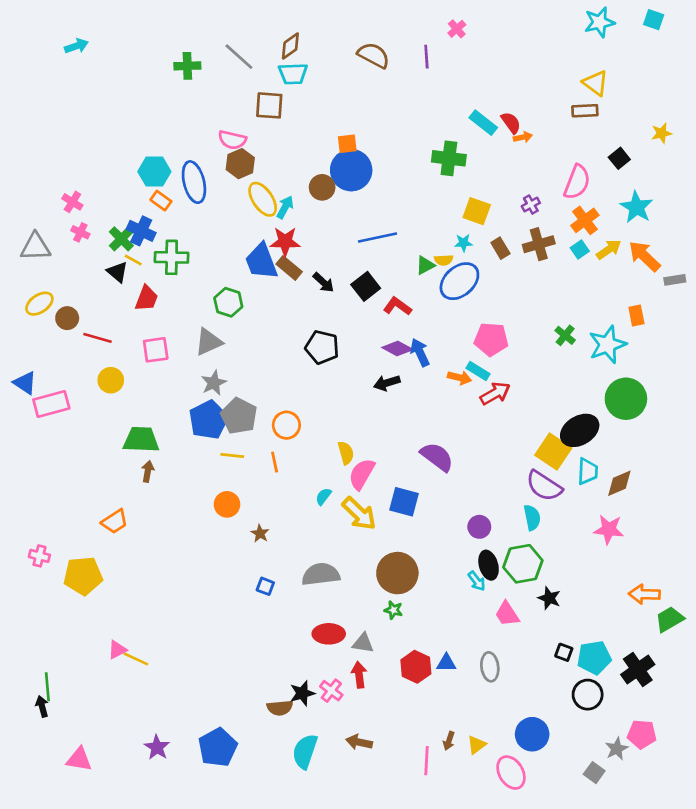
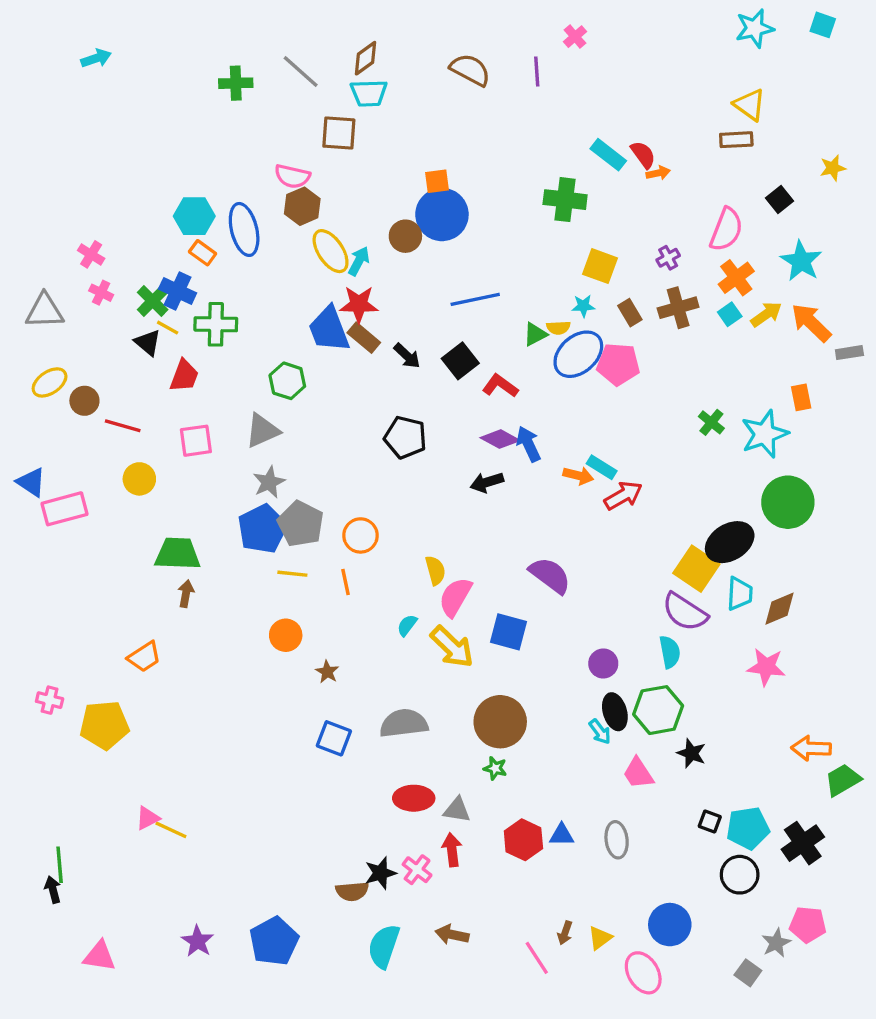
pink pentagon: (491, 339) -> (618, 364), moved
blue square: (265, 586) -> (334, 738), size x1.5
pink line: (426, 761) -> (537, 958), turned -36

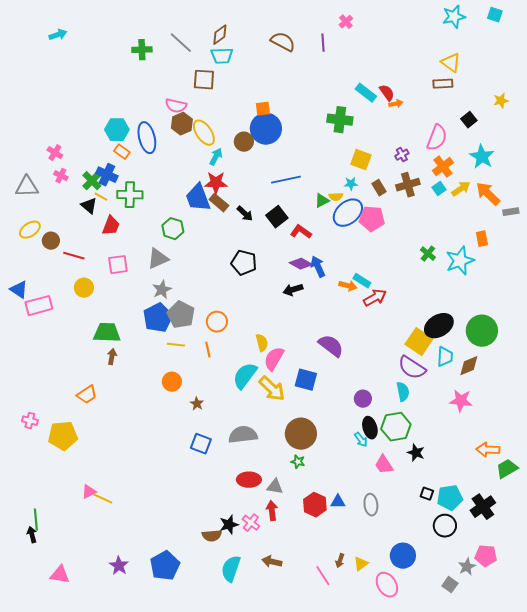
yellow ellipse: (331, 251) -> (204, 133), moved
green circle: (788, 502) -> (482, 331), moved
cyan semicircle: (407, 625) -> (245, 376), size x2.0

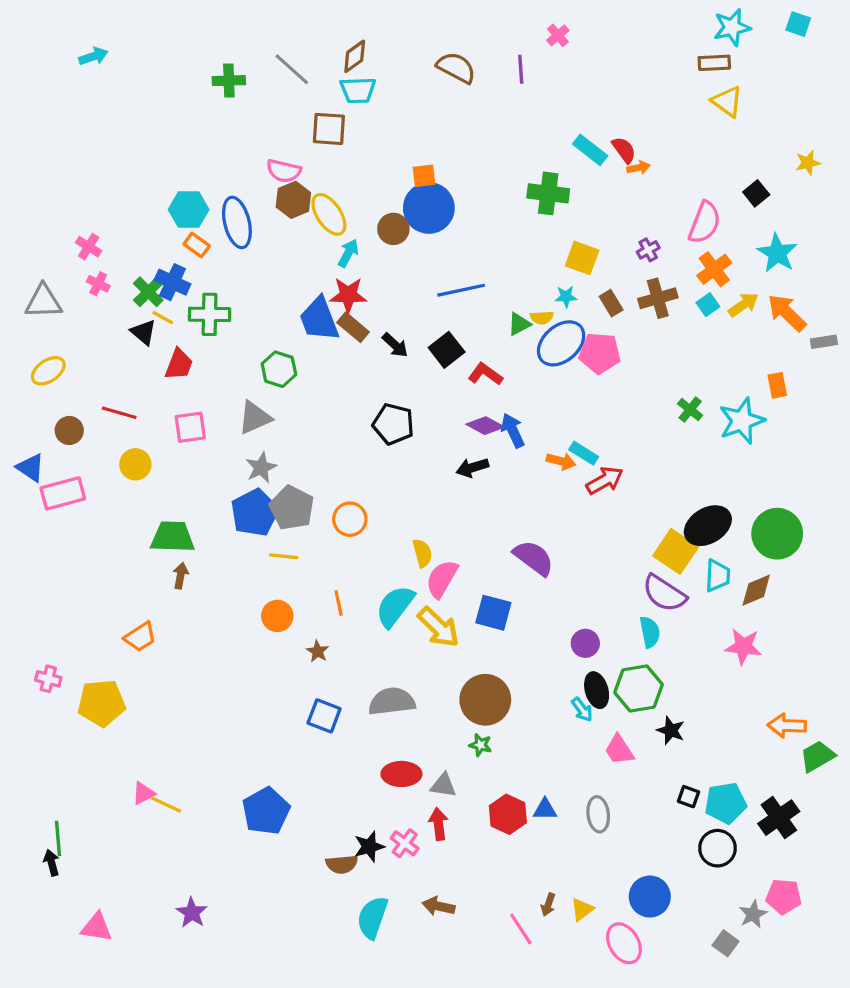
brown rectangle: (443, 84) -> (714, 63), moved
brown circle: (51, 241) -> (69, 430), moved
orange line: (208, 350) -> (339, 603), moved
blue pentagon: (165, 566) -> (266, 811), moved

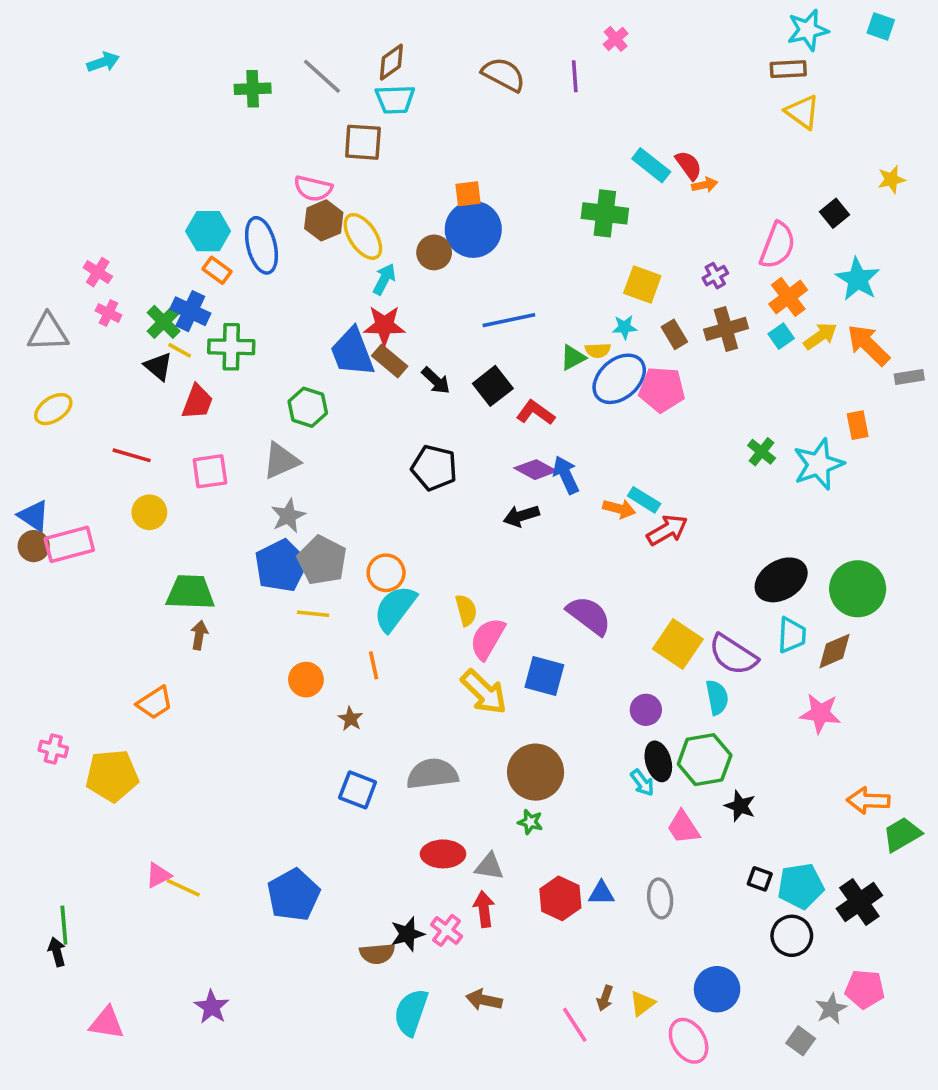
brown circle: (69, 430) -> (34, 546), moved
yellow square: (676, 551) -> (678, 644), moved
cyan semicircle: (395, 606) -> (395, 608), moved

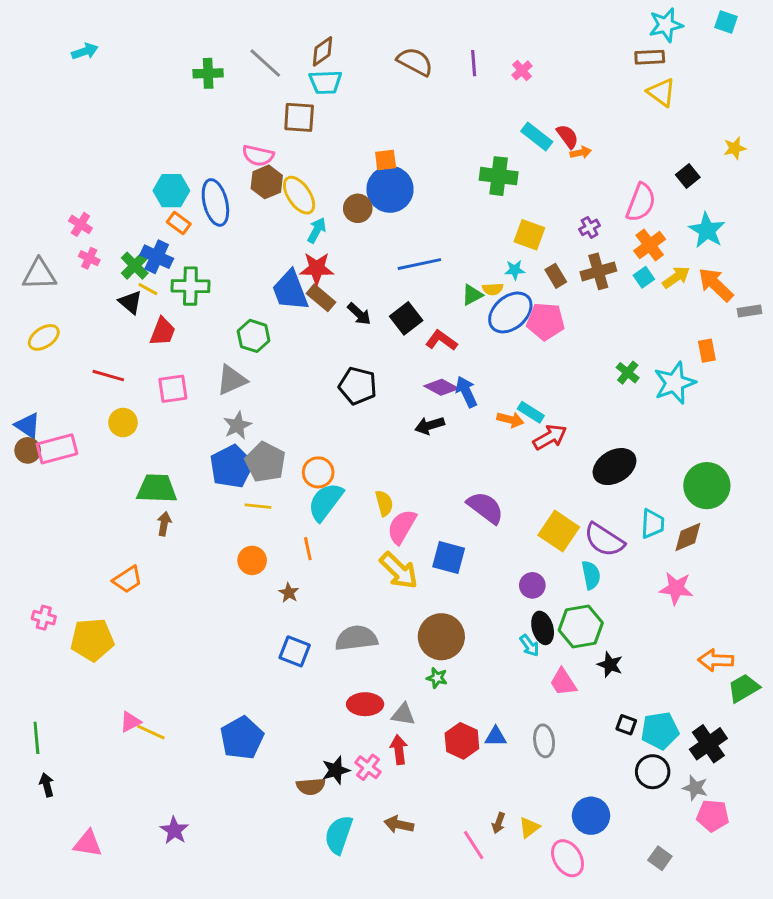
pink cross: (616, 39) -> (522, 70), moved
black ellipse: (781, 580) -> (614, 467), moved
green line: (64, 925) -> (36, 738), moved
gray star: (831, 1009) -> (695, 788), moved, turned -30

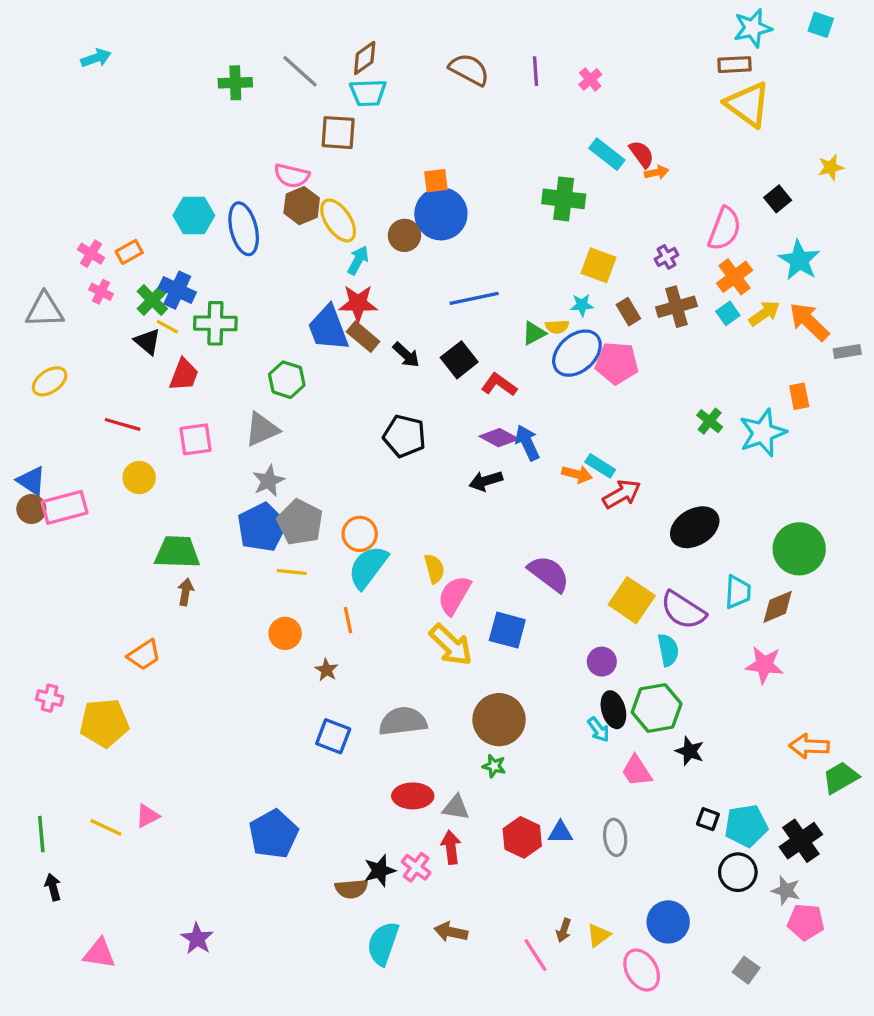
yellow triangle: (661, 92) -> (748, 104), size x1.4
orange rectangle: (179, 223) -> (129, 252), moved, turned -65
yellow line: (151, 732) -> (106, 827), moved

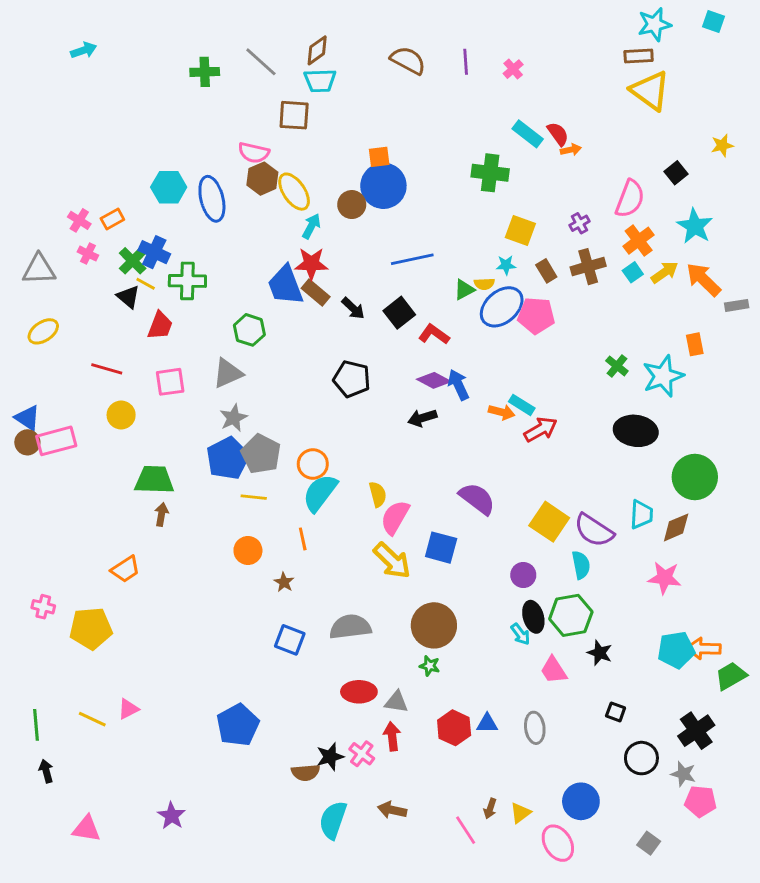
black ellipse: (695, 527) -> (636, 431), moved, turned 39
cyan pentagon: (746, 826) -> (676, 650), moved

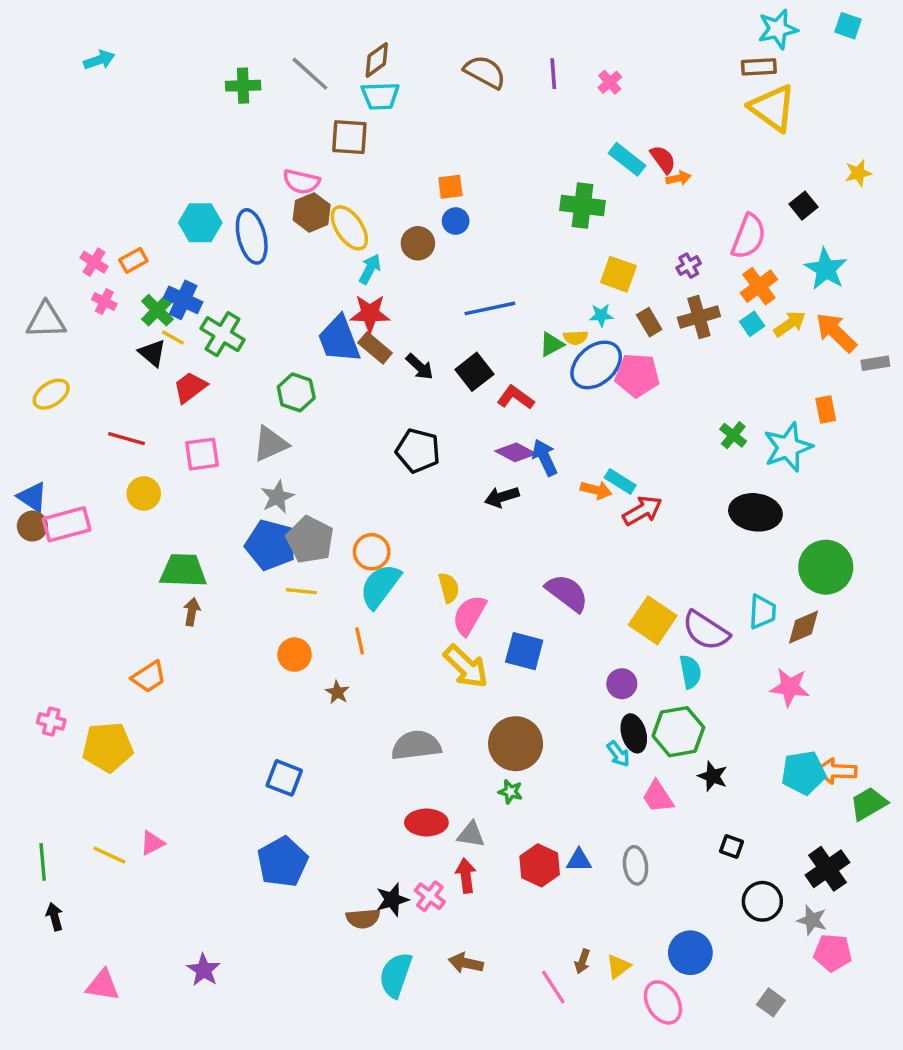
blue circle: (383, 186) -> (456, 221), size x0.5
green cross: (187, 281) -> (223, 334), turned 30
red trapezoid: (160, 326) -> (190, 387), turned -148
blue pentagon: (228, 458) -> (271, 545), turned -30
blue square: (290, 640) -> (284, 778), moved

